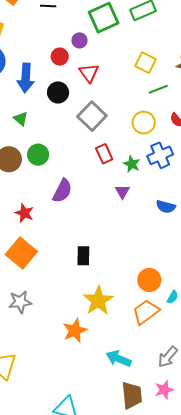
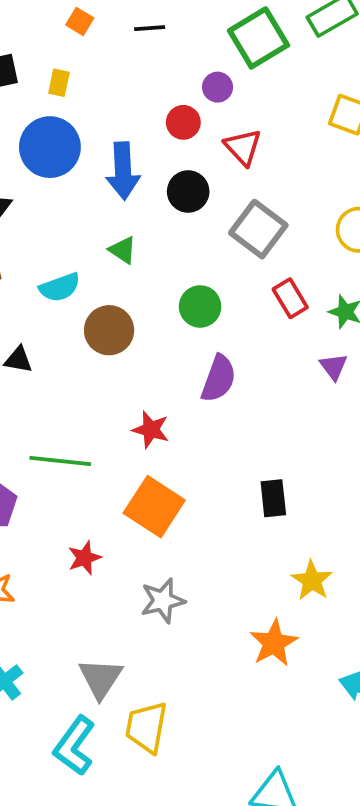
green circle: (38, 155) -> (200, 306), moved
yellow star: (98, 301) -> (312, 581), size x0.7

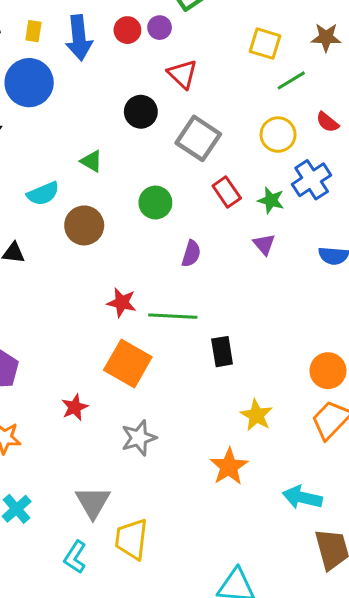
red circle: (183, 122) -> (127, 30), moved
blue arrow: (123, 171) -> (79, 38), moved
purple semicircle: (219, 379) -> (191, 254), moved, size x0.7
green line: (60, 461) -> (173, 316), moved
cyan L-shape: (74, 746) -> (75, 557), size x0.7

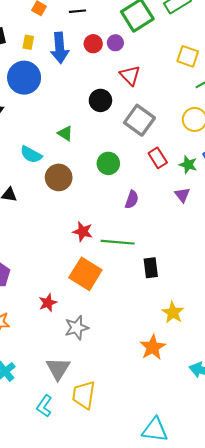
cyan semicircle: (43, 194) -> (31, 154), turned 50
gray star: (139, 438) -> (77, 328), moved

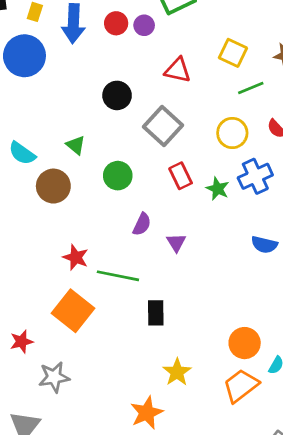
red triangle: (130, 75) -> (178, 70), moved, turned -40
green triangle: (65, 133) -> (76, 145), moved
purple triangle: (182, 195) -> (176, 242), moved

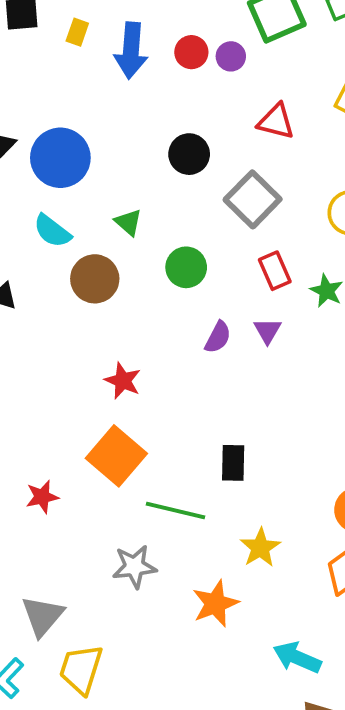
blue circle: (24, 56) -> (60, 158), moved
purple triangle: (176, 242) -> (267, 331), moved
green line: (118, 276) -> (175, 510), moved
gray star: (54, 377) -> (134, 567), moved

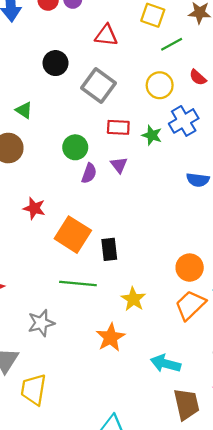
green circle: (186, 267) -> (75, 147), moved
red rectangle: (275, 271) -> (118, 127), turned -55
orange square: (116, 456) -> (73, 235), moved
gray star: (134, 567) -> (41, 323), moved

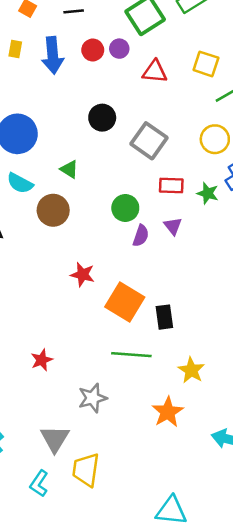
red triangle: (106, 35) -> (155, 72), moved

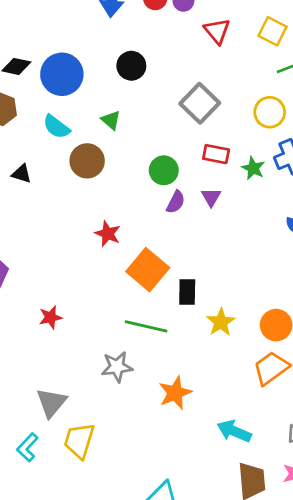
red triangle: (155, 72) -> (217, 31), turned 36
black circle: (102, 118) -> (131, 66), moved
yellow star: (191, 370) -> (221, 322), moved
gray star: (93, 398) -> (117, 367), moved

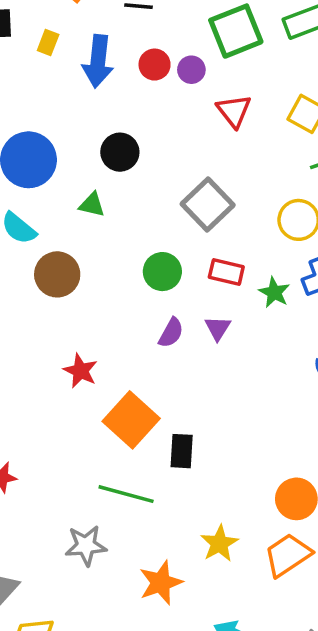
green triangle: (111, 120) -> (92, 205), moved, turned -30
green circle: (164, 170) -> (162, 272), moved
yellow star: (221, 322) -> (219, 543), moved

